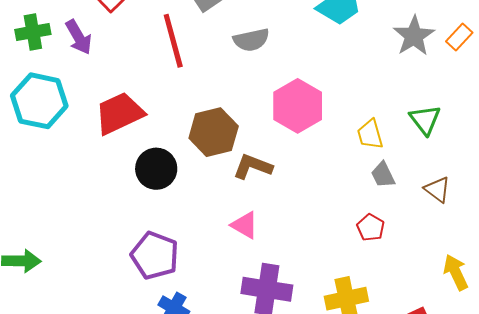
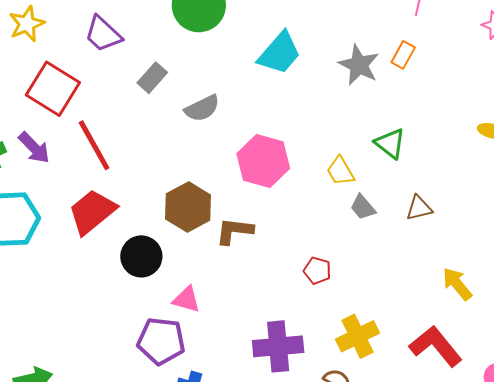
red line: (173, 41) -> (94, 145), moved
brown triangle: (437, 189) -> (419, 208), turned -36
pink triangle: (245, 225) -> (186, 300), moved
red pentagon: (371, 228) -> (317, 271), moved

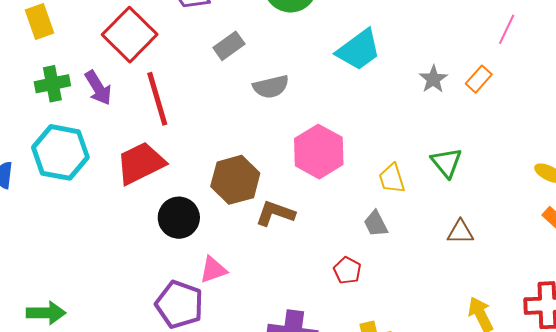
gray star: (359, 65) -> (433, 79), size x0.7
gray trapezoid: (363, 207) -> (376, 224), moved
pink triangle: (186, 300) -> (213, 270), turned -48

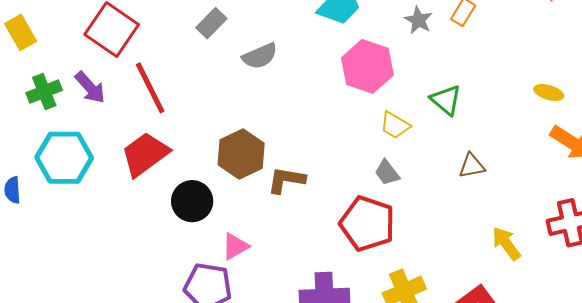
pink hexagon: (319, 152) -> (367, 66), moved
yellow trapezoid: (392, 178) -> (395, 125), turned -32
red pentagon: (347, 270) -> (367, 224), size x2.0

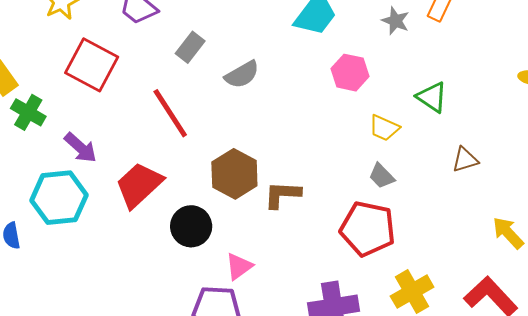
pink hexagon: (367, 66) -> (350, 73), size x0.7
purple arrow: (90, 88) -> (80, 148), moved
red line: (150, 88) -> (170, 113), moved
green cross: (44, 92) -> (28, 112), moved, turned -32

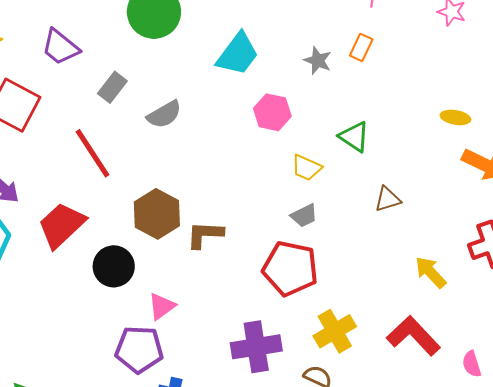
gray trapezoid: (382, 176) -> (304, 216), turned -72

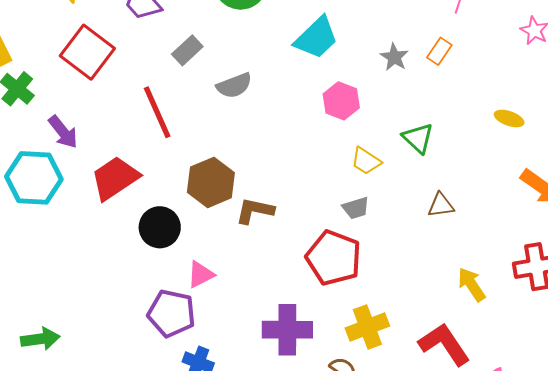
yellow ellipse: (455, 117) -> (509, 119), moved

